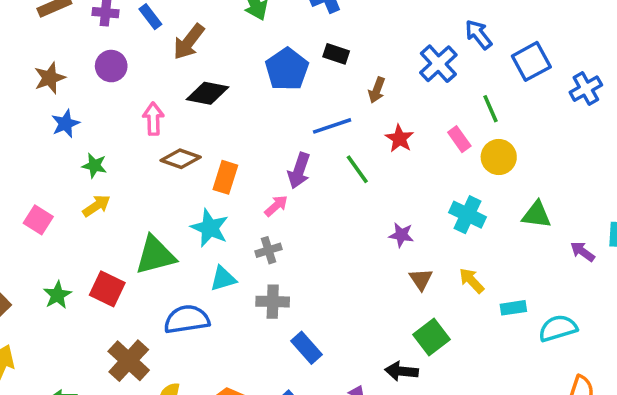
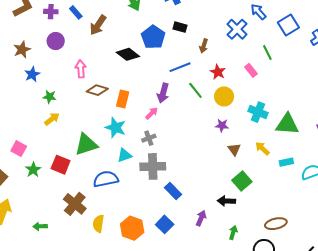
black diamond: (207, 93) -> (128, 54), moved, turned 30
yellow circle: (499, 157) -> (224, 96), moved
green triangle: (537, 215) -> (287, 124), moved, size x1.4
pink square: (38, 220) -> (19, 149), moved
gray cross: (273, 302) -> (153, 166), size x1.4

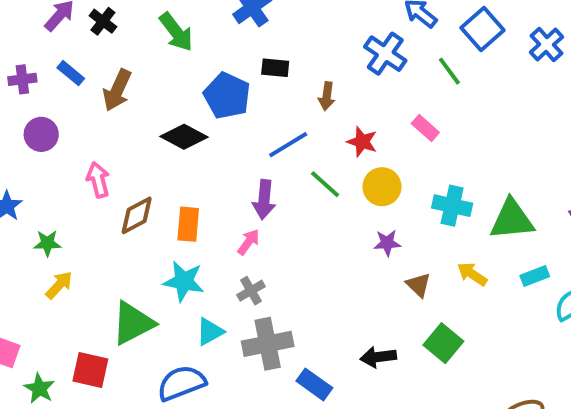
green line: (267, 53) -> (449, 71), moved
brown diamond: (97, 90) -> (137, 215), turned -35
cyan rectangle: (286, 162) -> (535, 276), moved
black arrow: (226, 201) -> (378, 357), moved

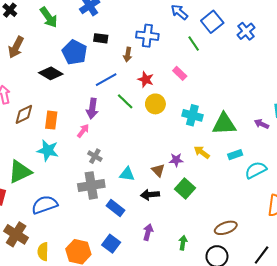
blue cross: (385, 54) -> (147, 36), moved, turned -30
purple star: (387, 243) -> (176, 160), moved
brown triangle: (418, 285) -> (158, 170), moved
gray cross: (251, 291) -> (95, 156), moved, turned -32
cyan triangle: (210, 332) -> (127, 174), moved, turned 35

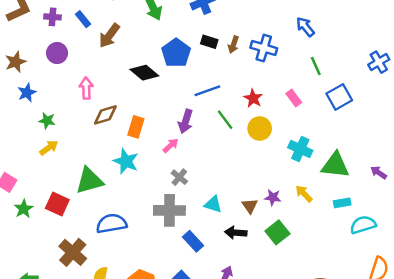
blue square: (212, 22) -> (339, 97), moved
brown arrow: (128, 54) -> (233, 45), moved

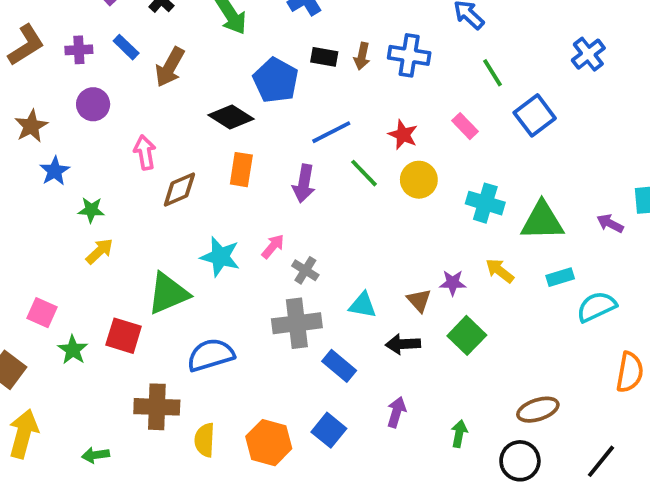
orange rectangle: (136, 127) -> (241, 170), moved
pink arrow: (171, 146) -> (273, 246), moved
brown cross: (73, 252) -> (157, 407), turned -32

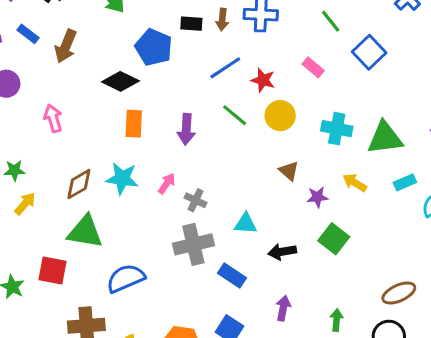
blue line: (331, 132) -> (225, 68), moved
brown diamond: (179, 190) -> (79, 184), moved
cyan star: (220, 257) -> (122, 178), moved
green triangle: (168, 293) -> (85, 232), turned 39
brown triangle: (419, 300) -> (289, 171), moved

